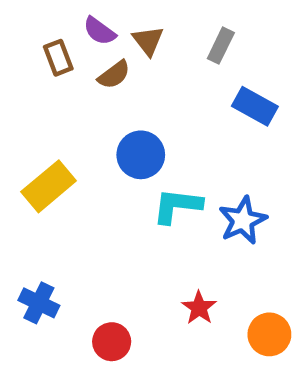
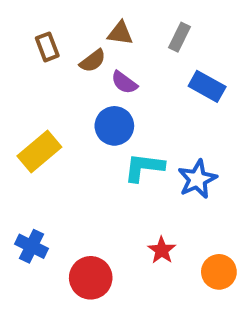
purple semicircle: (100, 31) -> (124, 82), moved
brown triangle: (148, 41) -> (120, 33), turned -44
red circle: (112, 342) -> (91, 278), size x1.4

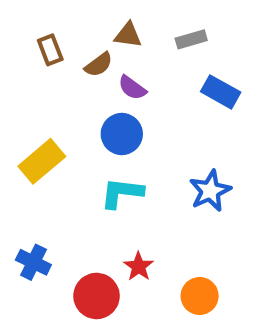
gray rectangle: (179, 37) -> (191, 39), turned 48
cyan L-shape: (144, 167) -> (122, 193), moved
red star: (162, 250) -> (139, 267), moved
orange circle: (219, 272) -> (200, 296), moved

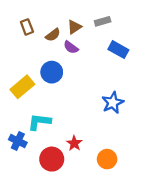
brown triangle: (128, 35) -> (74, 27), moved, turned -42
blue circle: (122, 134) -> (52, 72), moved
cyan L-shape: (122, 193) -> (39, 122), moved

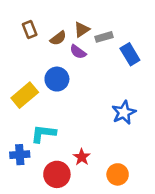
gray rectangle: (103, 21) -> (104, 37), moved
blue rectangle: (118, 50) -> (130, 54), turned 30
blue cross: (18, 141) -> (20, 155), turned -30

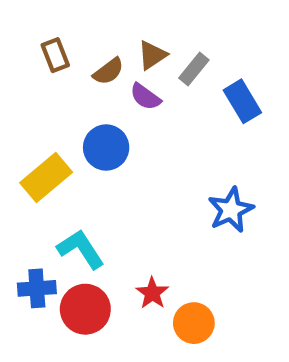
gray rectangle: (104, 37) -> (194, 69), turned -35
cyan L-shape: (43, 134) -> (81, 249), turned 50
red circle: (57, 174) -> (85, 309), moved
orange circle: (118, 174) -> (194, 323), moved

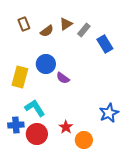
purple semicircle: (145, 97) -> (63, 78), moved
yellow rectangle: (46, 178) -> (20, 77), turned -35
blue star: (231, 210) -> (109, 113), moved

